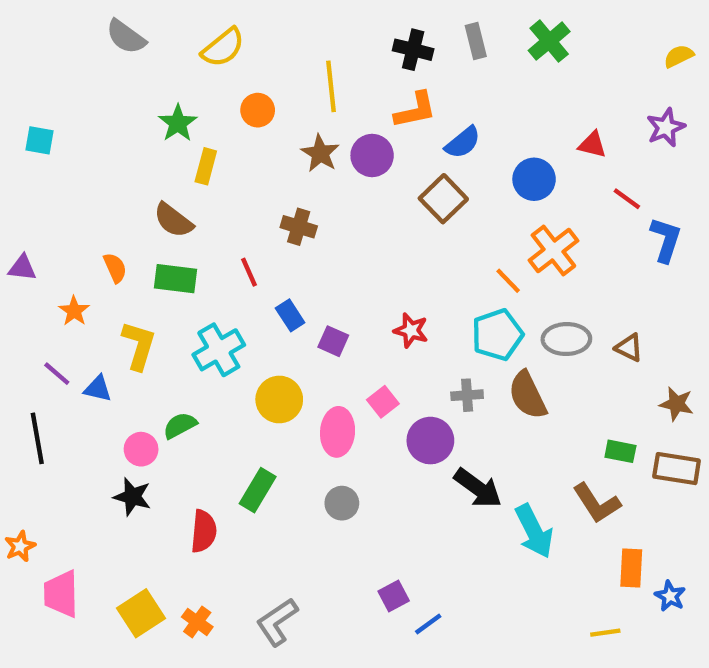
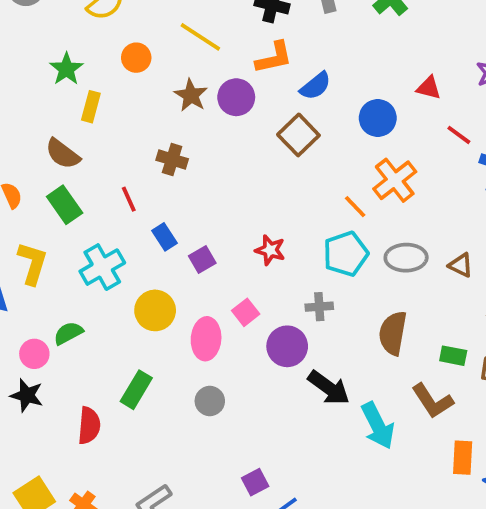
yellow line: (331, 86) -> (200, 37), turned -51
green rectangle: (176, 279) -> (65, 205), turned 48
purple square: (333, 341) -> (202, 260), turned 36
brown semicircle: (528, 395) -> (393, 333), moved, turned 36

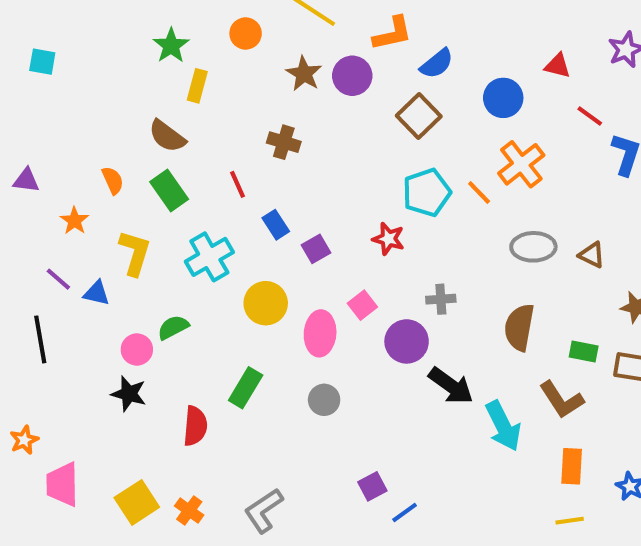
cyan pentagon: (346, 254) -> (427, 192), moved
orange rectangle: (463, 458) -> (572, 466), moved

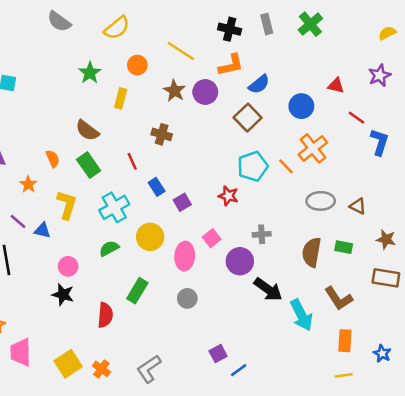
yellow rectangle: (197, 86) -> (121, 98), moved
green semicircle: (173, 327) -> (109, 248), moved
green rectangle: (584, 351) -> (344, 247), moved

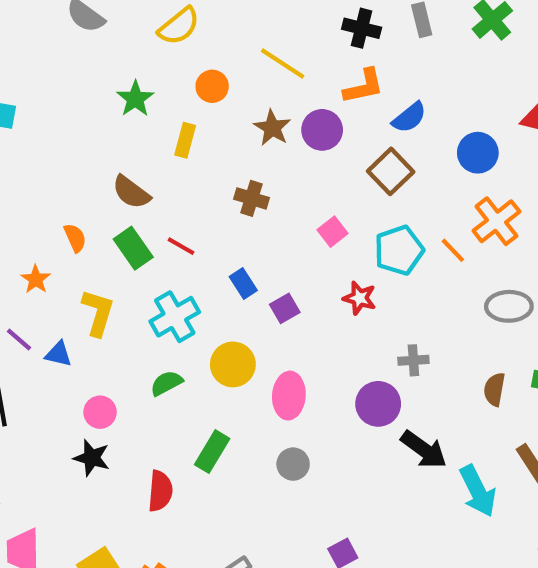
red line: (132, 161) -> (181, 246), moved, turned -36
pink square: (212, 238) -> (332, 232), moved
brown semicircle: (312, 252) -> (494, 389), size x0.7

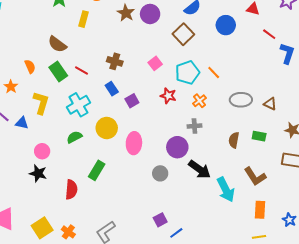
brown cross: (252, 198) -> (115, 61), moved
orange cross: (496, 221) -> (200, 101), moved, size x0.6
gray circle: (293, 464) -> (160, 173), moved

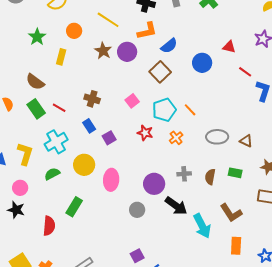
yellow L-shape: (41, 103) -> (25, 154), moved
gray cross: (194, 126) -> (184, 174), moved

